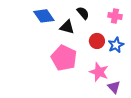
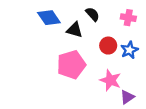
pink pentagon: (64, 58) -> (71, 65), turned 30
purple triangle: (114, 87) -> (127, 97), turned 40

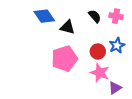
black semicircle: (93, 14) -> (95, 16), moved
red circle: (108, 46) -> (98, 52), moved

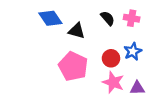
pink pentagon: (64, 59) -> (73, 66), turned -30
purple triangle: (115, 88) -> (137, 88), moved, turned 32

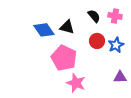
blue diamond: (50, 18) -> (44, 30), moved
red circle: (111, 58) -> (97, 41), moved
pink star: (113, 82) -> (76, 83), moved

